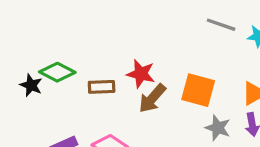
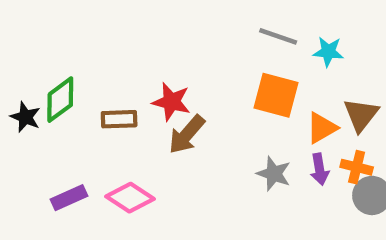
green diamond: (57, 72) -> (60, 100), turned -64
orange square: (198, 90) -> (276, 95), moved

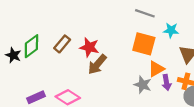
cyan star: (328, 52) -> (171, 30), moved
brown rectangle: (119, 119) -> (62, 44), moved, turned -48
orange triangle: (322, 128) -> (156, 69), moved

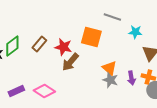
orange square: (144, 44) -> (91, 37), moved
orange triangle: (156, 69) -> (109, 68), moved, turned -49

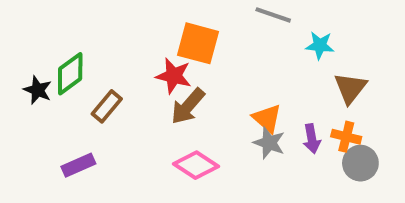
orange square: (91, 37) -> (198, 43), moved
brown rectangle: (39, 44) -> (107, 106), moved
pink diamond: (44, 91) -> (196, 165), moved

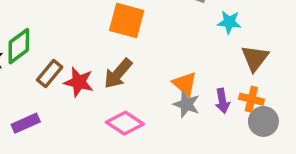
red star: (174, 76) -> (79, 82), moved

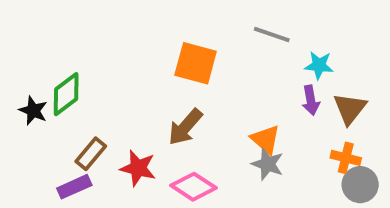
brown rectangle: (50, 74) -> (91, 154), moved
red star: (79, 82) -> (138, 168), moved
purple arrow: (222, 101) -> (311, 100), moved

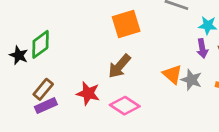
orange square: (196, 63) -> (126, 24), turned -32
brown rectangle: (91, 154) -> (43, 89), moved
gray star: (268, 164) -> (191, 80), moved

